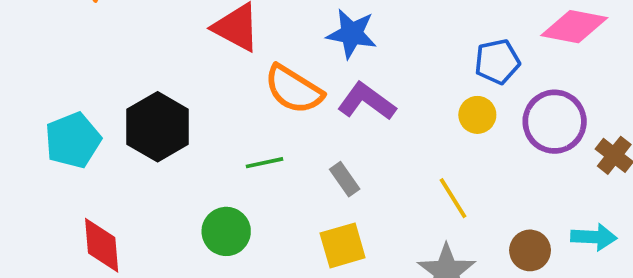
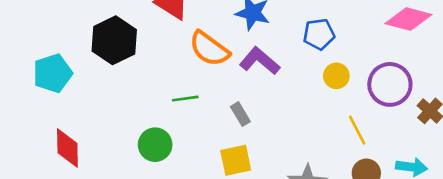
blue pentagon: (497, 62) -> (319, 34), moved
black hexagon: (158, 127) -> (114, 40), moved
yellow line: (453, 198) -> (357, 130), moved

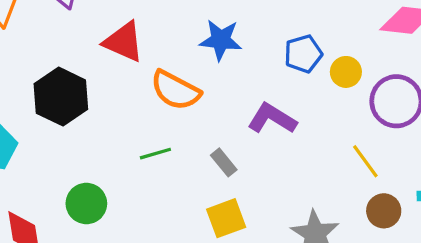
purple L-shape: (260, 61) -> (272, 119), moved
yellow circle: (336, 76) -> (346, 72), moved
green circle: (155, 145) -> (86, 203), moved

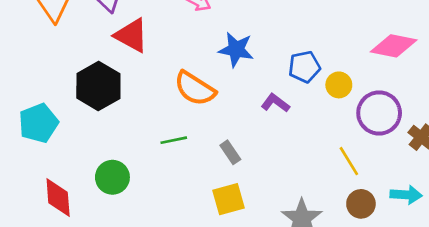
red triangle: (124, 42) -> (131, 35), moved
purple L-shape: (272, 119) -> (275, 103), moved, size x0.7

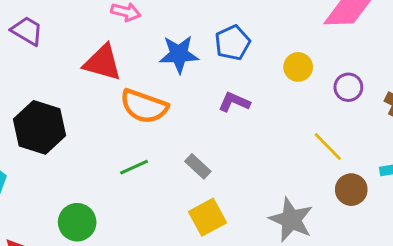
red triangle: (131, 35) -> (103, 63), moved
blue pentagon: (304, 67) -> (232, 43), moved
purple circle: (379, 113) -> (348, 87), size x0.6

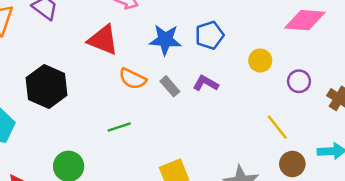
orange semicircle: (144, 106) -> (133, 79), size x0.7
gray rectangle: (198, 166) -> (170, 86), moved

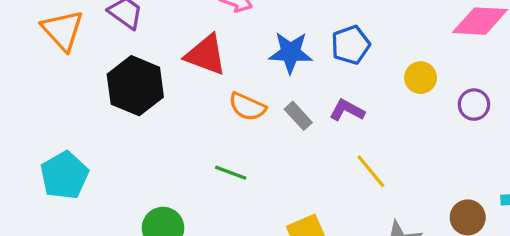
black hexagon: (47, 87) -> (135, 86), moved
green line: (119, 127) -> (231, 173), turned 40
yellow line: (277, 127) -> (371, 171), moved

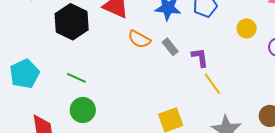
purple L-shape: (347, 110) -> (200, 57), moved, turned 50
green line: (231, 173) -> (76, 78), moved

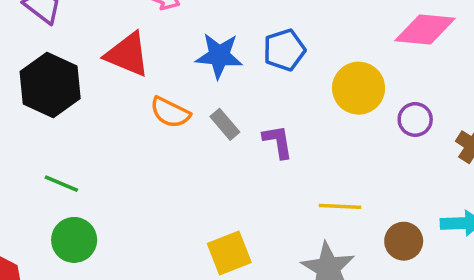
yellow circle: (247, 28) -> (359, 88), size x1.5
yellow line: (212, 84) -> (340, 206), moved, turned -50

